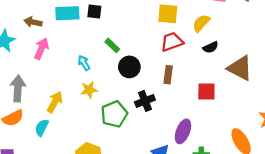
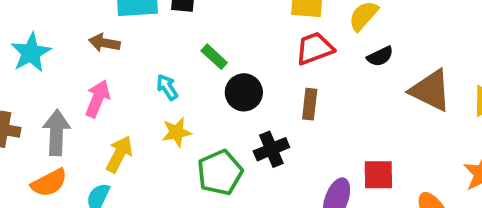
brown arrow: (33, 22) -> (104, 43), moved
pink arrow: (41, 49) -> (98, 99), moved
red square: (206, 92) -> (378, 175), moved

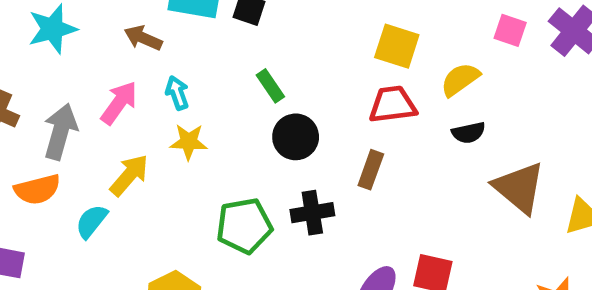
cyan arrow: (167, 87) -> (177, 93), moved
yellow star: (177, 132) -> (189, 142), moved

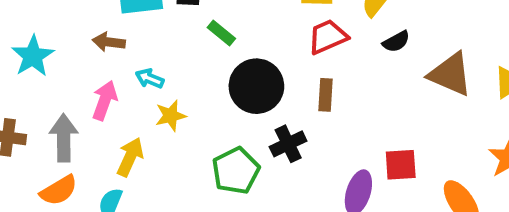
green rectangle: (270, 86) -> (221, 33), moved
cyan arrow: (177, 93) -> (150, 78), turned -32
black circle: (296, 137) -> (256, 86), size x1.4

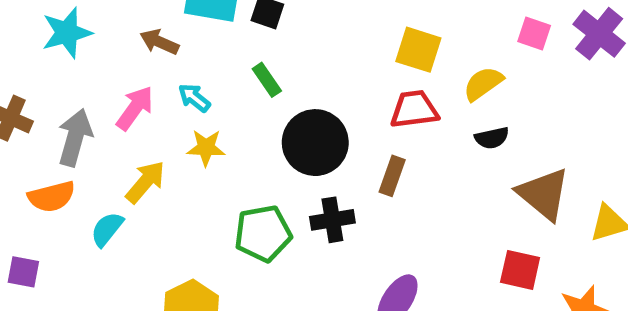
green rectangle: (221, 33) -> (267, 80), moved
red square: (401, 165) -> (520, 270), moved

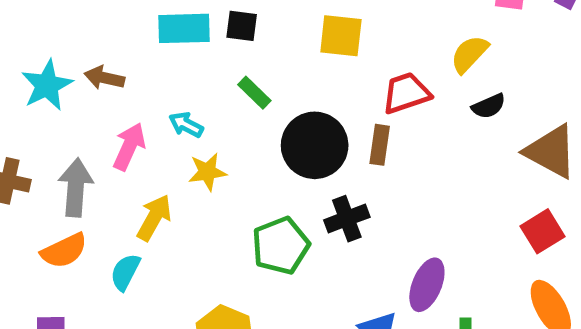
brown arrow: (159, 42) -> (104, 78), moved
yellow square: (418, 50) -> (341, 36), moved
brown rectangle: (392, 176) -> (380, 145), moved
red square: (520, 270) -> (543, 231), turned -33

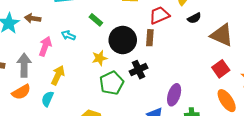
yellow star: (207, 172) -> (99, 58), moved

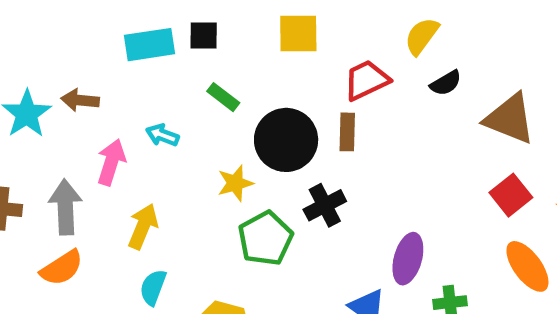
cyan semicircle: (47, 99) -> (153, 287), moved

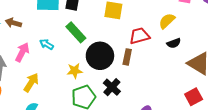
green rectangle: (223, 97) -> (76, 32), size x1.5
black cross: (325, 205) -> (112, 87), turned -30

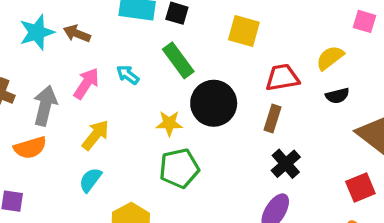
brown rectangle: (127, 57) -> (272, 118), moved
black cross: (112, 87) -> (286, 164), moved

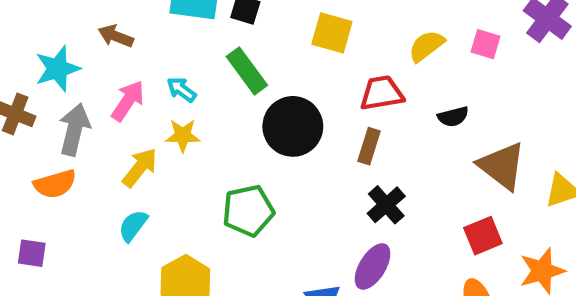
pink square: (365, 21) -> (485, 44), moved
cyan star: (37, 32) -> (57, 69), moved
yellow semicircle: (330, 58) -> (426, 46), moved
yellow star: (169, 123) -> (183, 135), moved

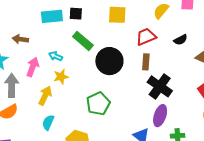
black cross: (386, 205) -> (160, 86), size x1.4

